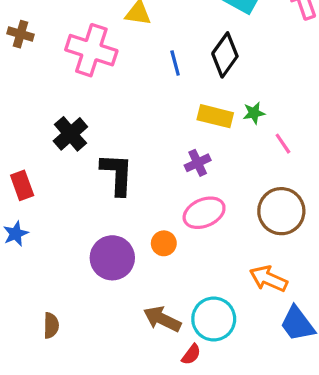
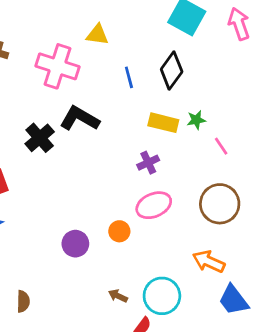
black L-shape: (117, 174) -> (79, 119), moved, turned -63
purple circle: (112, 258) -> (75, 244), size x0.7
brown arrow: (162, 319) -> (118, 296), size x0.6

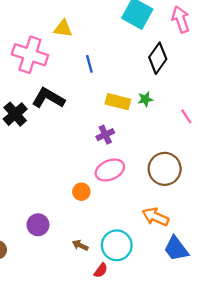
black diamond: (172, 70) -> (158, 58), moved
pink line: (221, 146) -> (186, 116), moved
purple circle: (75, 244) -> (38, 225), moved

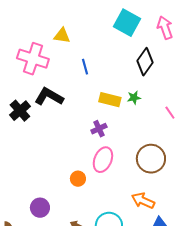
pink ellipse: (110, 170) -> (103, 160), turned -45

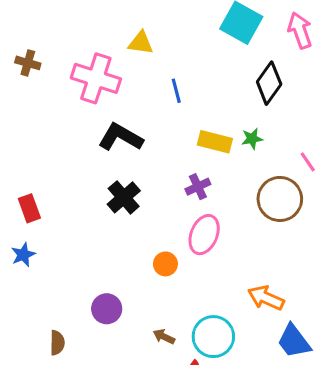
black cross: (20, 111) -> (124, 197), moved
brown circle: (151, 159) -> (280, 199), moved

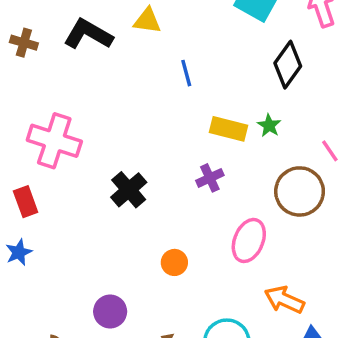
pink cross: (96, 78) -> (54, 141), moved
black L-shape: (121, 137) -> (88, 34), moved
green star: (252, 139) -> (269, 126), turned -30
pink ellipse: (204, 235) -> (249, 240), moved

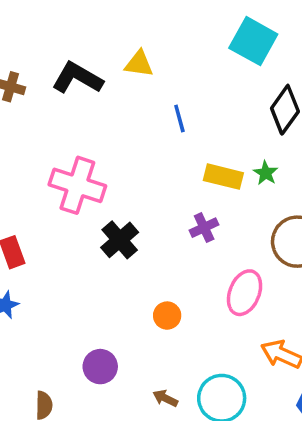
pink cross: (54, 141) -> (77, 185), moved

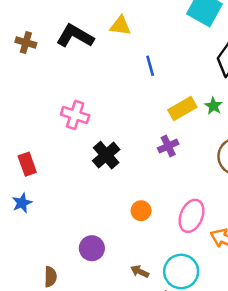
yellow rectangle: (223, 177) -> (182, 108), turned -44
pink cross: (77, 185) -> (75, 115), size x0.7
pink ellipse: (245, 293) -> (191, 216), moved

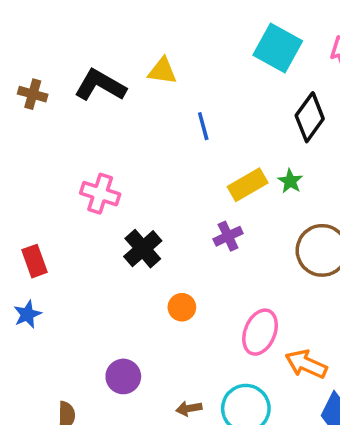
orange circle: (141, 211) -> (182, 307), moved
brown arrow: (140, 272) -> (189, 408), turned -36

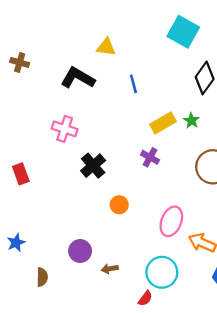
black L-shape: (100, 85) -> (78, 78), moved
purple cross: (228, 236) -> (150, 157), turned -36
blue star: (27, 314) -> (16, 243), moved
brown arrow: (189, 408) -> (110, 269), moved

